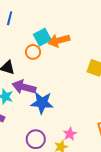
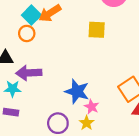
blue star: (42, 103) -> (77, 91), moved, turned 30

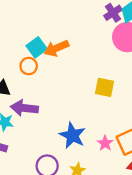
yellow square: (97, 30) -> (105, 87), moved
pink star: (92, 107) -> (105, 143), moved

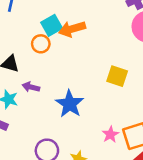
purple arrow: (24, 108) -> (31, 87), size x0.6
blue star: (72, 135) -> (70, 104), moved

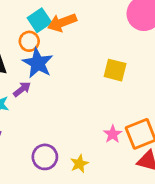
purple arrow: (31, 87) -> (22, 89), turned 133
blue star: (70, 104) -> (38, 63), moved

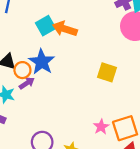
orange arrow: (62, 23) -> (65, 29), turned 35
orange circle: (29, 41) -> (22, 70), moved

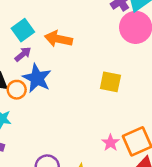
cyan square: (46, 26) -> (23, 30), moved
purple arrow: (27, 83) -> (23, 54), moved

